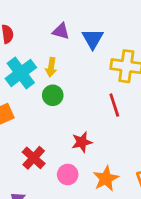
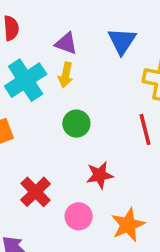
purple triangle: (61, 31) -> (66, 43), moved
green circle: (53, 95) -> (76, 124), moved

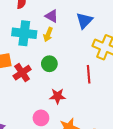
cyan cross: (26, 80) -> (24, 33), turned 30
red cross: (35, 192) -> (22, 73), moved

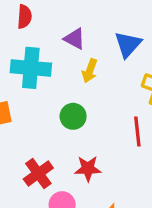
yellow arrow: (48, 34) -> (90, 71), moved
red cross: (22, 73) -> (38, 173), moved

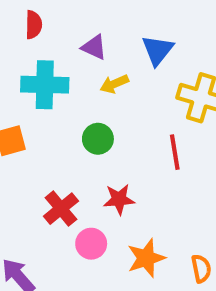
yellow arrow: (90, 71) -> (114, 84), turned 50

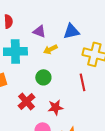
blue triangle: (158, 50) -> (71, 31), turned 42
red cross: (61, 209) -> (26, 101), moved

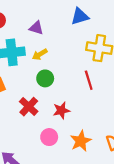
blue triangle: (71, 31) -> (80, 16), moved
yellow arrow: (50, 49) -> (40, 54), moved

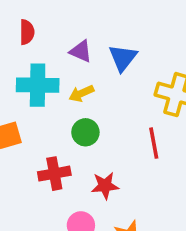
blue triangle: (80, 16) -> (123, 58), moved, turned -42
red cross: (29, 107) -> (54, 174), turned 30

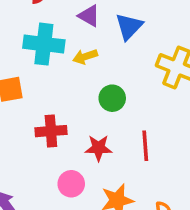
green circle: (85, 132) -> (112, 98), moved
red line: (154, 143) -> (145, 146), moved

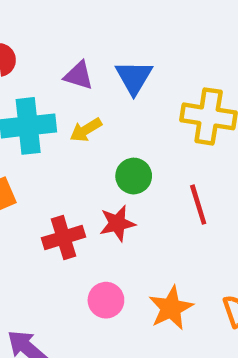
red line: (145, 146) -> (198, 205), moved
red star: (99, 148) -> (117, 223), moved

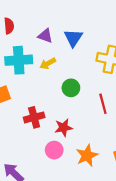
red star: (117, 223) -> (64, 128), moved

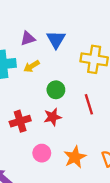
purple triangle: (45, 36) -> (28, 39), turned -35
red star: (64, 128) -> (53, 117), moved

